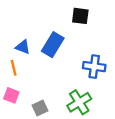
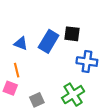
black square: (80, 16) -> (72, 34), moved
orange line: (14, 68) -> (17, 70), moved

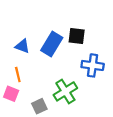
green cross: (73, 95) -> (65, 91), moved

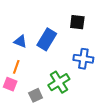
black square: (77, 36) -> (77, 22), moved
orange line: (18, 74) -> (16, 67), turned 32

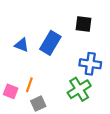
orange line: (16, 67) -> (29, 85), moved
green cross: (59, 82) -> (79, 89), moved

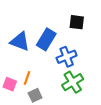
blue triangle: (22, 45) -> (20, 41), size x1.5
blue cross: (90, 64) -> (67, 57), moved, turned -30

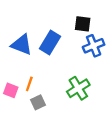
blue cross: (67, 57) -> (94, 46), moved

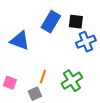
blue rectangle: (50, 42) -> (51, 22), moved
orange line: (29, 84) -> (43, 77), moved

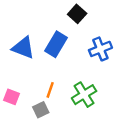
blue rectangle: (51, 22) -> (56, 44), moved
black square: (76, 22) -> (77, 14), moved, turned 35

